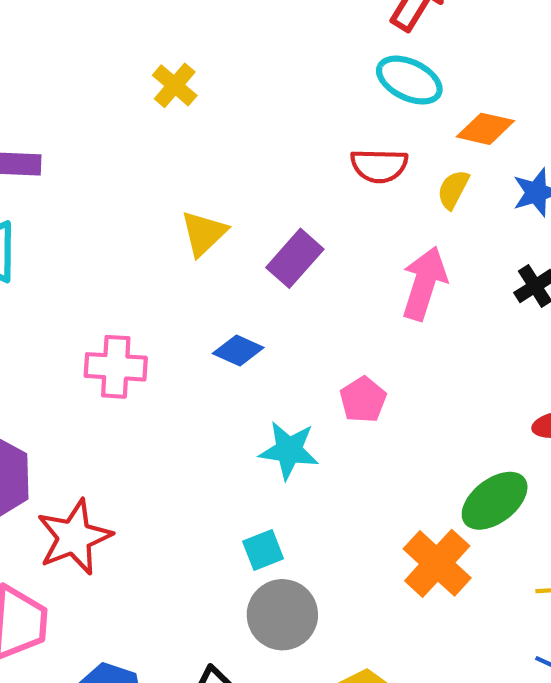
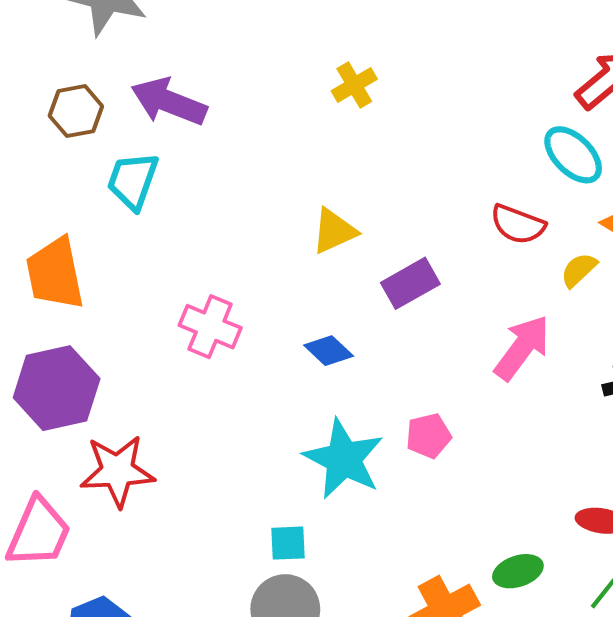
cyan star: (289, 450) -> (344, 459), size x1.4
green ellipse: (495, 501) -> (518, 571), size x0.7

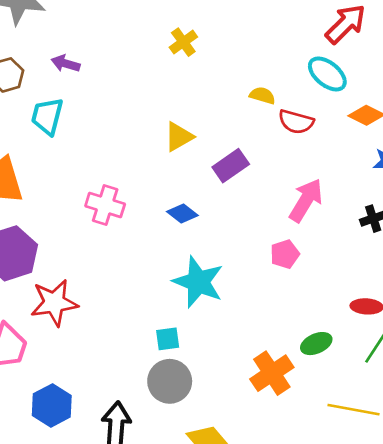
purple arrow: (169, 102) -> (66, 64), size x0.6
yellow semicircle: (579, 270) -> (262, 95), moved, turned 65
pink pentagon: (428, 436) -> (285, 254), moved

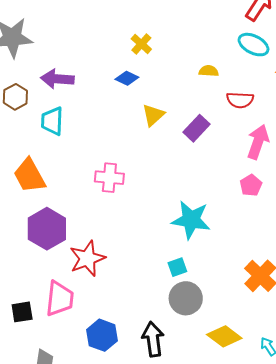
purple arrow: (66, 64) -> (57, 79), size x1.5
red semicircle: (296, 122) -> (240, 100), moved
blue diamond: (182, 213) -> (127, 78), moved

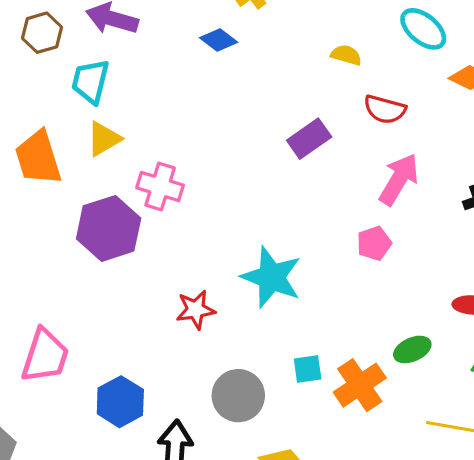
yellow triangle: (153, 115) -> (104, 139), moved
purple hexagon: (47, 229) -> (109, 228), moved
red star: (87, 258) -> (196, 310), moved, size x0.7
cyan square: (177, 267) -> (308, 369), moved
blue hexagon: (102, 335) -> (120, 402), moved

